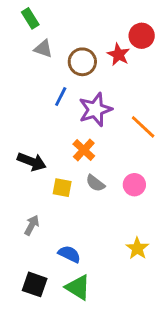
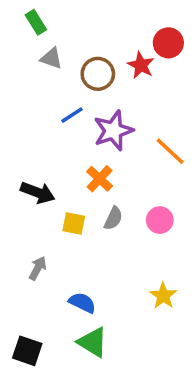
blue line: (61, 96) -> (72, 115), turned 30
gray semicircle: (95, 183) -> (113, 218), turned -102
black square: (35, 284) -> (27, 351), moved

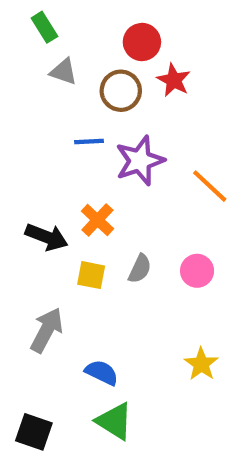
red circle: (168, 43) -> (142, 42), moved
blue line: (72, 115) -> (89, 142), turned 30
orange cross: (100, 179) -> (97, 220), moved
gray arrow: (38, 268) -> (47, 330), size x1.5

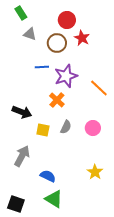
orange cross: (97, 220) -> (57, 100), moved

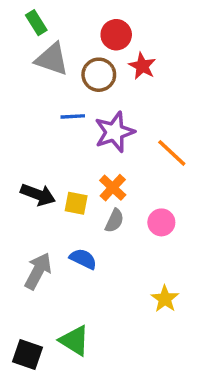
gray triangle: (30, 34) -> (52, 59), size x1.5
orange cross: (57, 100) -> (113, 188), moved
yellow square: (43, 130) -> (76, 203), moved
blue semicircle: (48, 176) -> (83, 259), moved
green triangle: (54, 199) -> (74, 341), moved

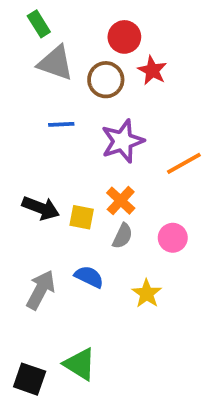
blue line: (73, 116) -> (61, 124), moved
orange line: (172, 153) -> (184, 163), turned -72
yellow star: (165, 299) -> (147, 294), moved

